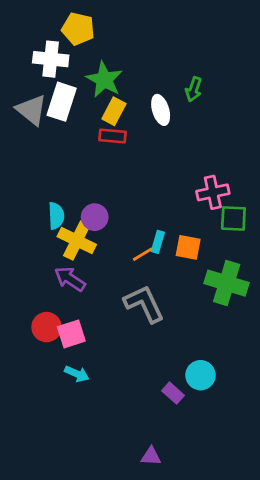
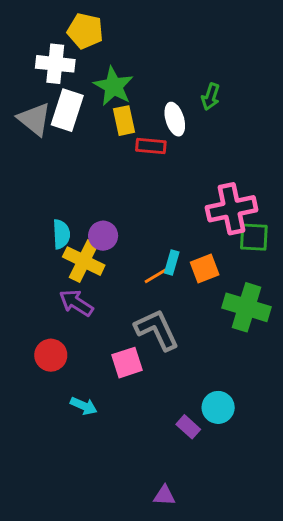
yellow rectangle: (114, 111) -> (124, 121), turned -40
red rectangle: (113, 136) -> (151, 146), moved
pink cross: (213, 192) -> (232, 209), size x1.4
orange square: (188, 247) -> (205, 268), turned -32
pink square: (71, 334) -> (127, 363), moved

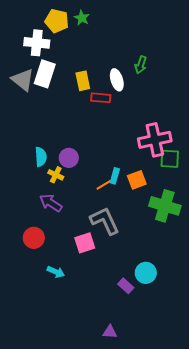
green star: (114, 86) -> (82, 18), moved, size x0.6
yellow cross: (84, 261) -> (56, 175), size x0.6

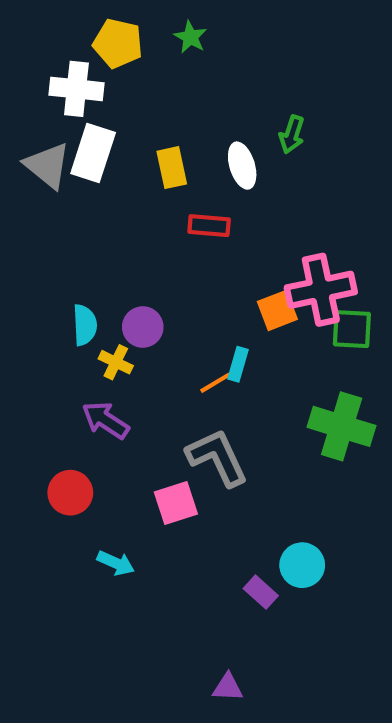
green star: (82, 18) -> (190, 37), moved
red rectangle: (101, 98) -> (209, 226), moved
orange square: (137, 180) -> (277, 310), moved

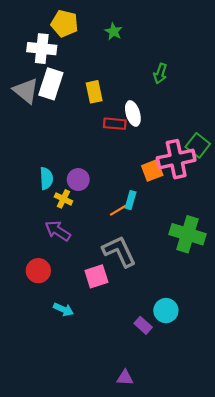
green star: (190, 37) -> (114, 31), moved
white ellipse: (242, 166) -> (133, 113), moved
green square: (352, 329) -> (198, 145), moved, turned 35

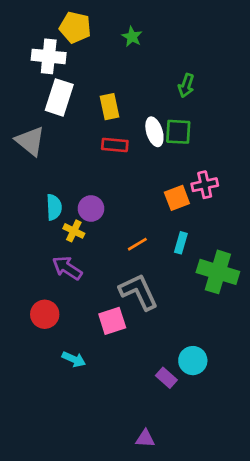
gray triangle: (26, 91) -> (30, 141), moved
red rectangle: (115, 124) -> (115, 145), moved
green square: (198, 145) -> (178, 132), moved, turned -35
pink cross: (176, 159) -> (205, 185), size x0.6
cyan rectangle: (131, 200) -> (181, 243), moved

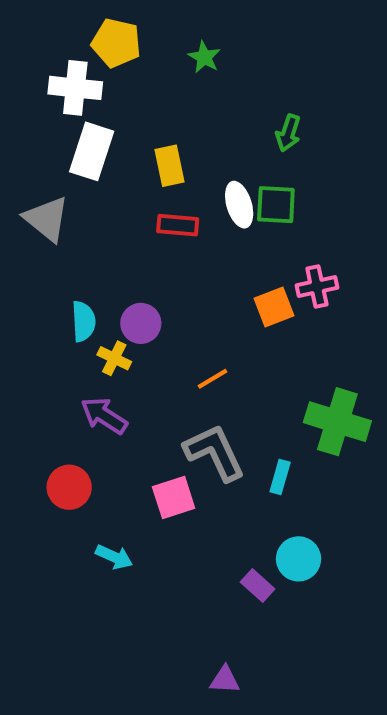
cyan rectangle: (181, 243) -> (280, 477), moved

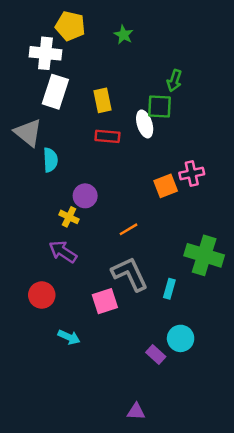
green square: (276, 205) -> (159, 107), moved
cyan semicircle: (83, 321) -> (50, 160), moved

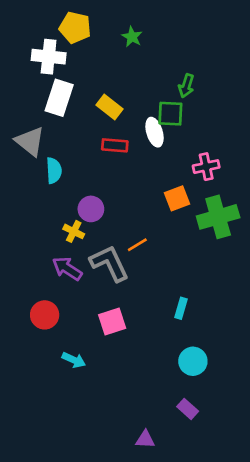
yellow rectangle: (102, 100) -> (109, 107), turned -40
pink cross: (192, 174) -> (206, 167), moved
green cross: (204, 255) -> (218, 217), moved, turned -33
gray L-shape: (130, 274) -> (109, 263), moved
purple rectangle: (156, 355) -> (188, 409), moved

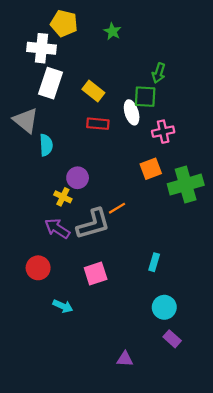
pink cross: (206, 167) -> (163, 132), moved
gray L-shape: (109, 263) -> (93, 224), turned 99
purple rectangle: (188, 409) -> (172, 339), moved
purple triangle: (145, 439) -> (125, 359), moved

